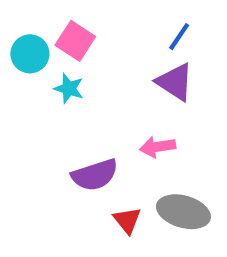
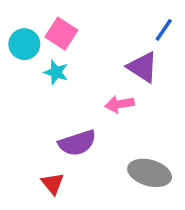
blue line: (179, 37) -> (164, 30), moved
pink arrow: (158, 147) -> (120, 104), moved
red triangle: (127, 220) -> (53, 183), moved

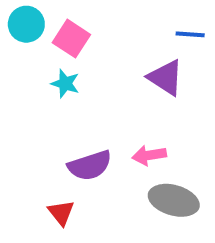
blue line: (164, 30) -> (190, 34), turned 60
cyan circle: (24, 44) -> (26, 24), moved
pink arrow: (120, 104) -> (149, 155), moved

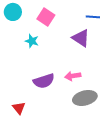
pink square: (71, 39) -> (46, 17), moved
gray ellipse: (174, 200) -> (85, 98), turned -30
red triangle: (61, 213) -> (19, 108), moved

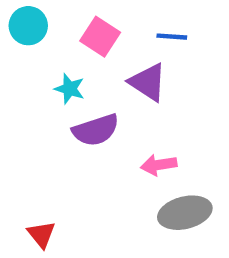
blue line: (93, 17) -> (172, 37), moved
purple triangle: (81, 38) -> (148, 82), moved
purple semicircle: (44, 81) -> (96, 130), moved

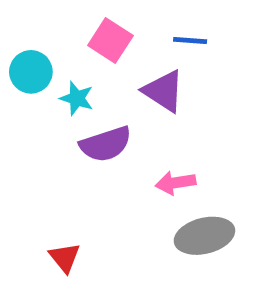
cyan circle: (28, 26) -> (31, 72), moved
red triangle: (41, 234) -> (65, 257), moved

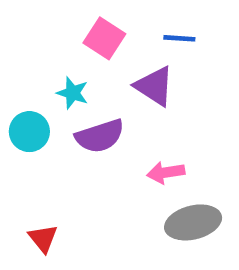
cyan circle: (31, 72) -> (29, 132), moved
red triangle: (65, 257) -> (43, 238), moved

